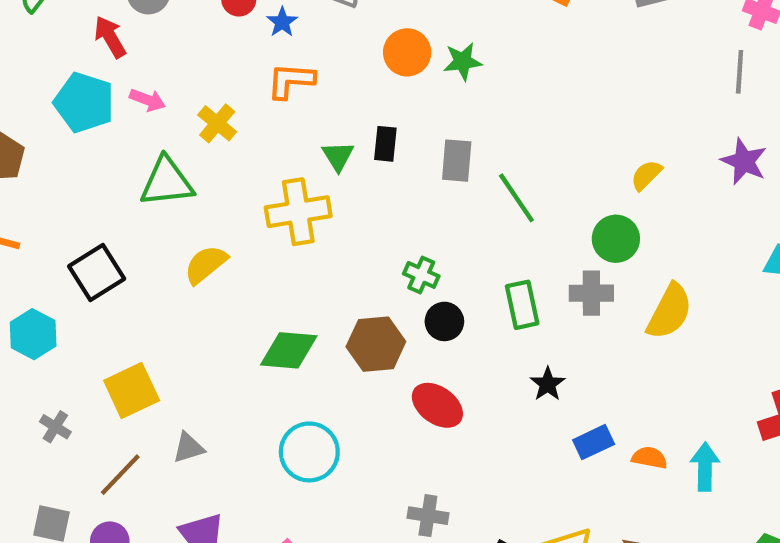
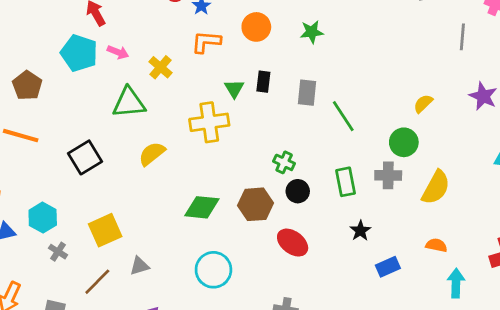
orange circle: (407, 52) -> (256, 27), moved
gray line: (740, 72) -> (462, 37), moved
cyan hexagon: (33, 334) -> (43, 218), moved
orange semicircle: (650, 458) -> (436, 245), moved

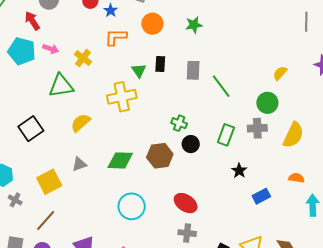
green rectangle: (346, 182) -> (226, 135), turned 35
red ellipse: (293, 243) -> (186, 203), moved
gray triangle: (139, 266) -> (79, 164), moved

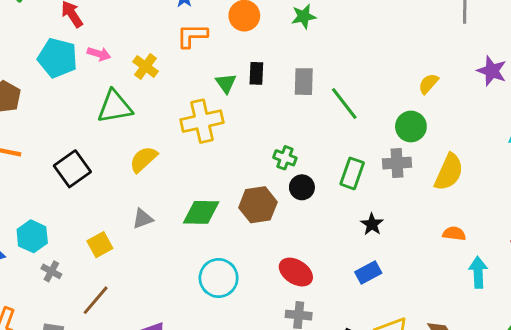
yellow square: (49, 182) -> (100, 245), size x0.7
blue rectangle: (261, 196) -> (368, 272), moved

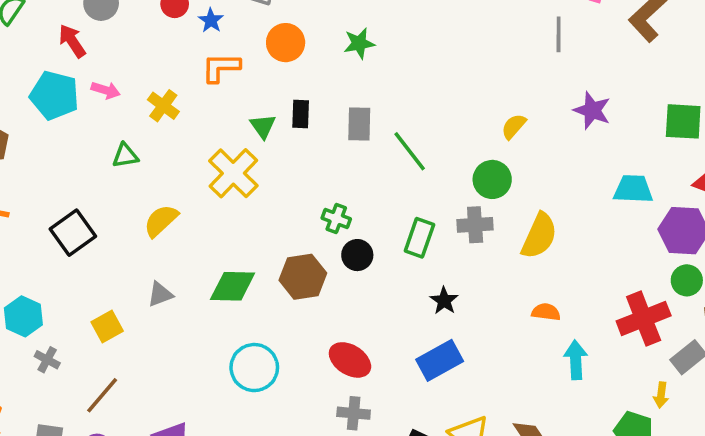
green triangle: (115, 107) -> (125, 156), size x0.6
yellow cross: (202, 121) -> (233, 173), turned -33
blue rectangle: (368, 272) -> (440, 360), size x1.4

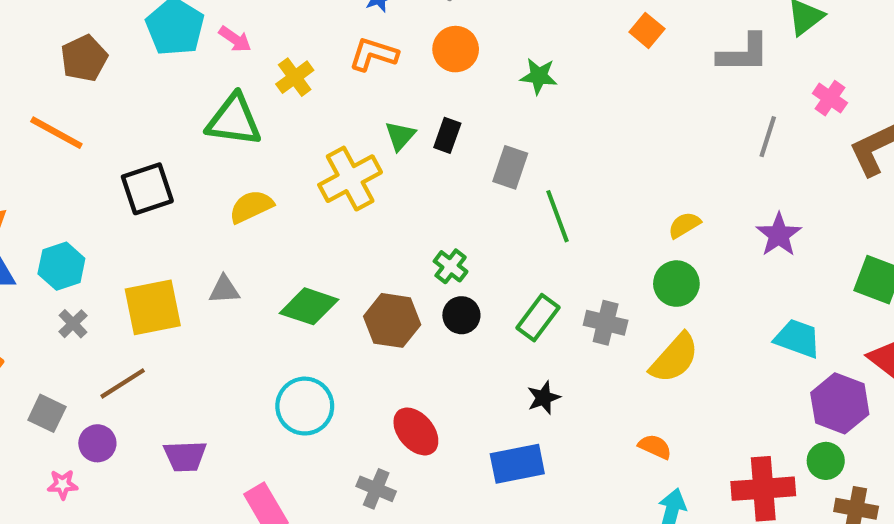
green triangle: (125, 156) -> (234, 120), size x1.8
green circle: (492, 179) -> (676, 284), moved
yellow square: (107, 326) -> (153, 307), size x1.6
gray cross: (354, 413) -> (376, 489), moved

